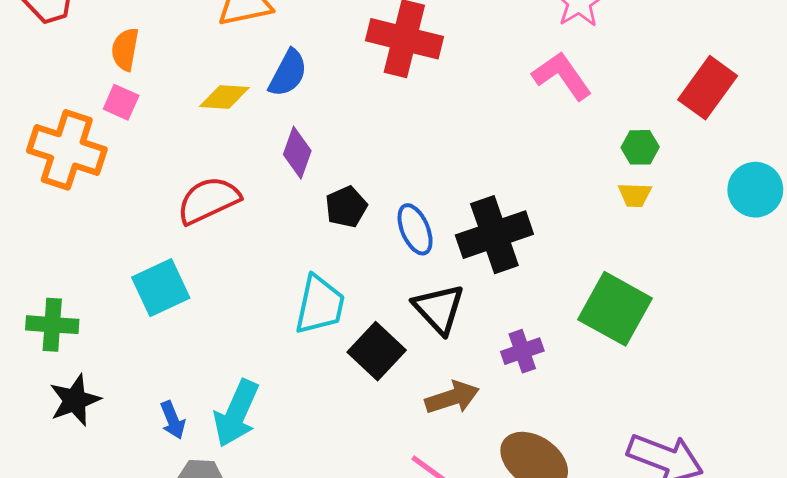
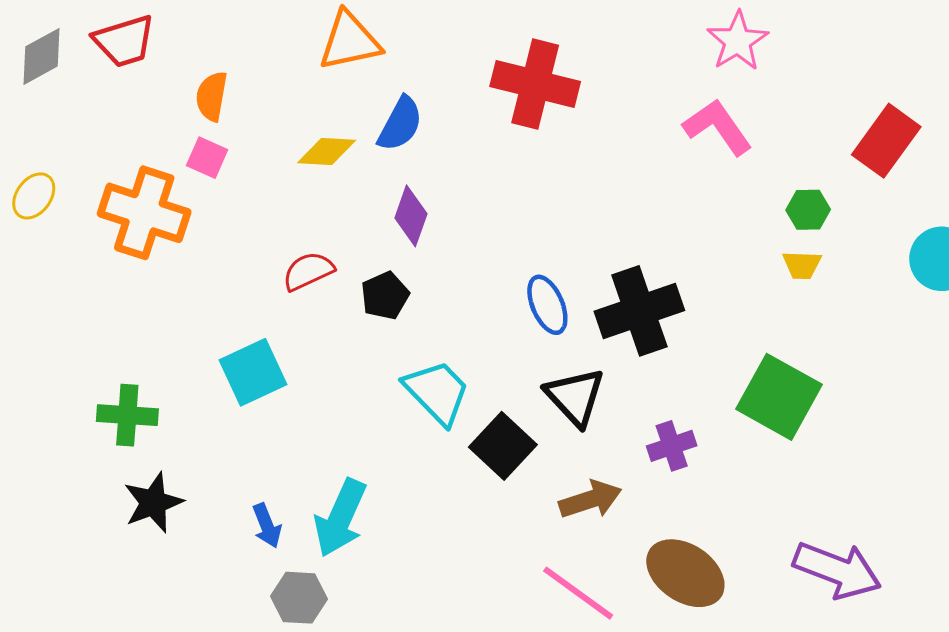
red semicircle: (208, 200) -> (308, 271), size x0.7
black pentagon: (346, 207) -> (385, 296), moved
cyan trapezoid: (320, 305) -> (437, 392), turned -56

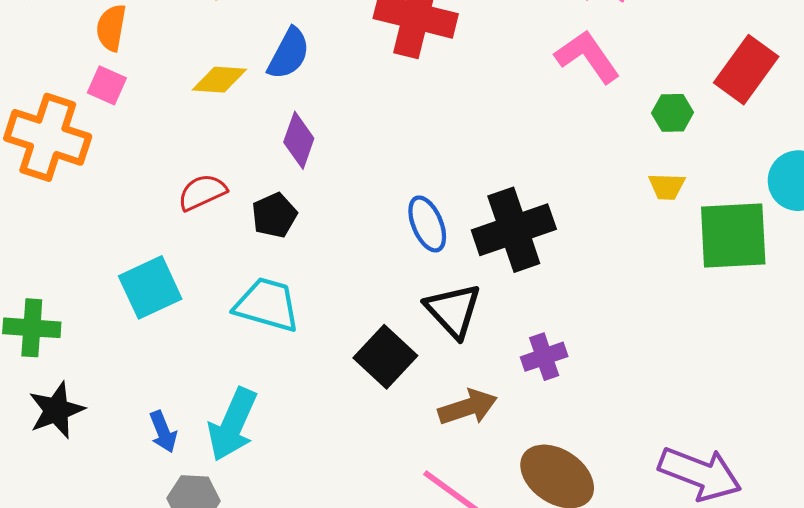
green hexagon: (808, 210) -> (673, 113), moved
cyan trapezoid: (437, 392) -> (267, 305), moved, turned -30
green square: (779, 397) -> (733, 235), moved, turned -32

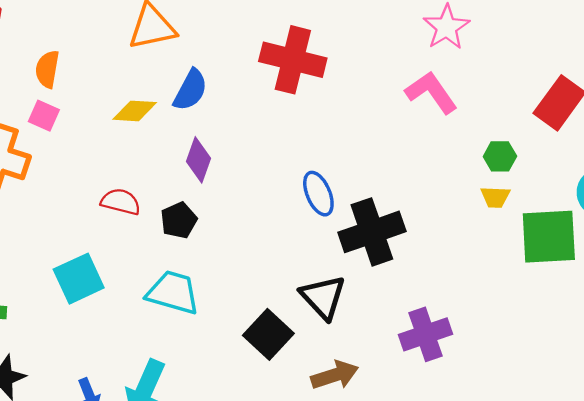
green hexagon: (673, 113) -> (500, 156), moved
red semicircle: (202, 192) -> (121, 202), turned 39
blue ellipse: (427, 224) -> (318, 194), moved
purple cross: (544, 357) -> (425, 334), moved, size x1.4

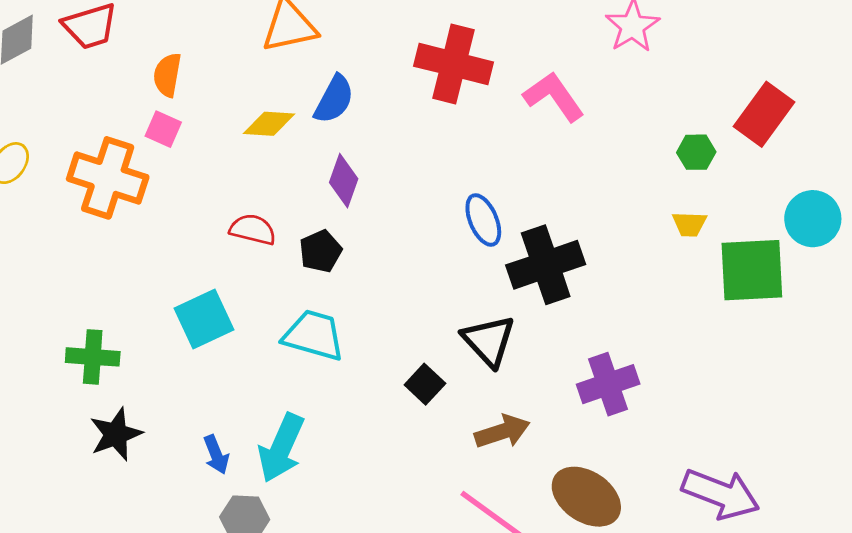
pink L-shape: (431, 92) -> (554, 97), moved
green hexagon: (500, 156) -> (696, 152), moved
black square: (268, 334) -> (425, 384), size x0.7

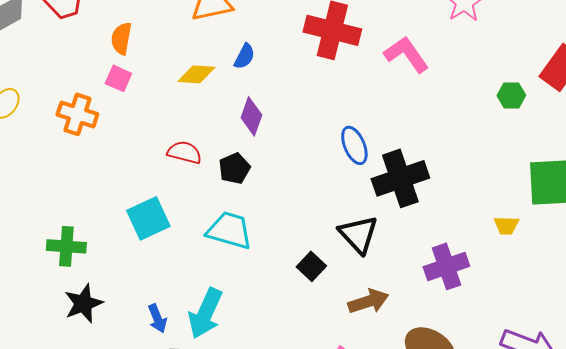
blue semicircle: (334, 99) -> (244, 56), size x0.7
orange cross: (108, 178) -> (77, 114), size x0.7
yellow trapezoid: (689, 224) -> (506, 225), moved

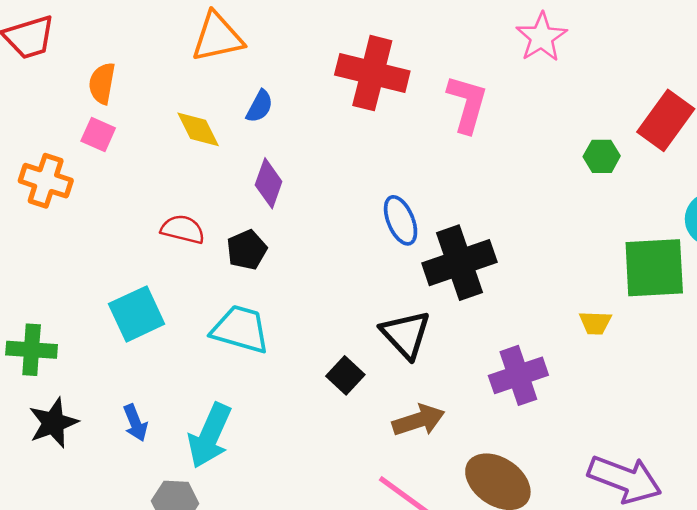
pink L-shape: (406, 54) -> (467, 104), turned 51
yellow diamond: (196, 74) -> (198, 129), turned 60
blue arrow: (157, 318) -> (135, 423), moved

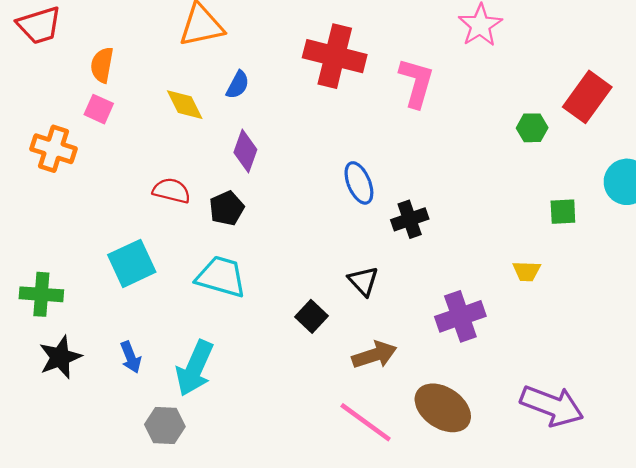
black cross: (459, 263) -> (410, 219), size x0.6
green square: (654, 268) -> (563, 212), moved, size x0.5
black triangle: (406, 334) -> (363, 281), size x0.7

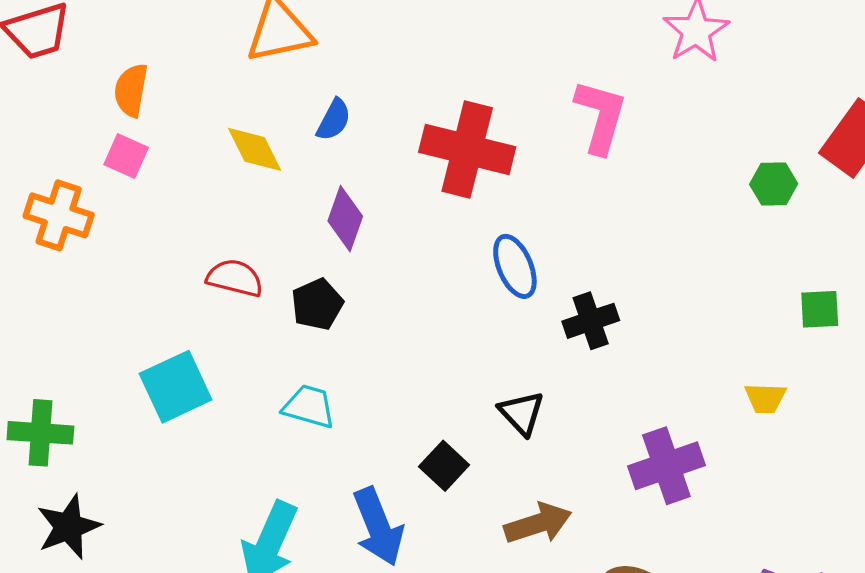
red cross: (335, 56) -> (467, 149), moved
cyan trapezoid: (221, 277) -> (309, 406), size x0.7
blue arrow: (131, 357) -> (378, 527), moved, size x1.6

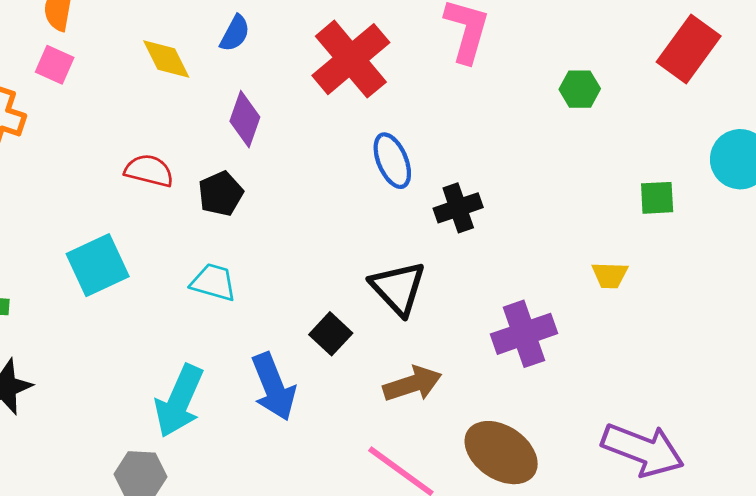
red cross: (467, 149) -> (351, 59), turned 36
green hexagon: (774, 184) -> (580, 89), moved
black triangle: (522, 413) -> (398, 288), size x1.4

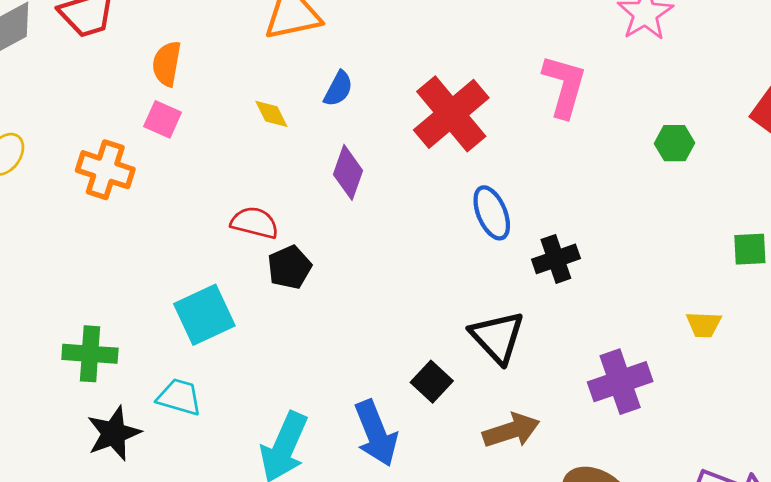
yellow diamond: (166, 59) -> (271, 114), size x0.7
black pentagon: (221, 194) -> (289, 267), moved
cyan trapezoid: (213, 282) -> (179, 397), moved

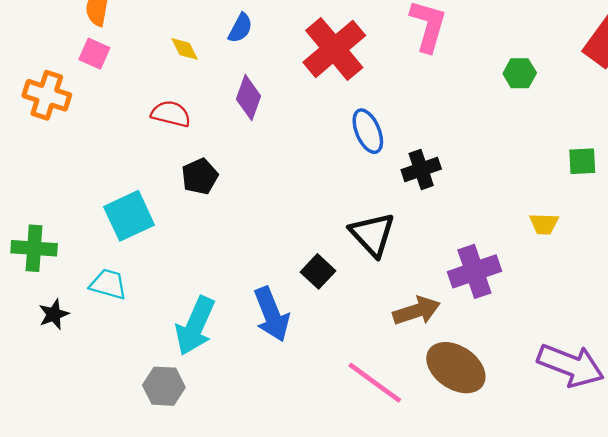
red semicircle: (255, 223) -> (171, 114), moved
brown arrow: (511, 431) -> (417, 311), moved
black star: (114, 433) -> (54, 314), size x0.7

